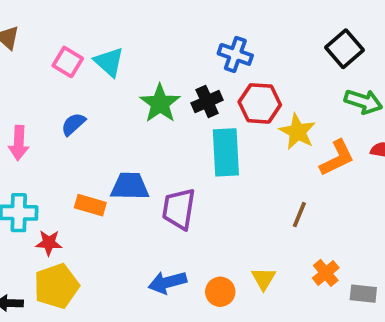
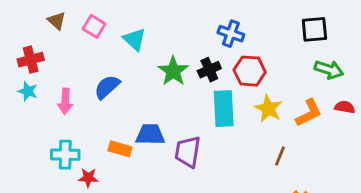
black square: (345, 49) -> (314, 29), turned 36
pink square: (68, 62) -> (94, 26), moved
blue semicircle: (73, 124) -> (107, 87), size x1.4
yellow star: (297, 132) -> (268, 109), moved

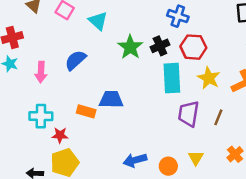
purple trapezoid: (188, 152) -> (189, 114), moved

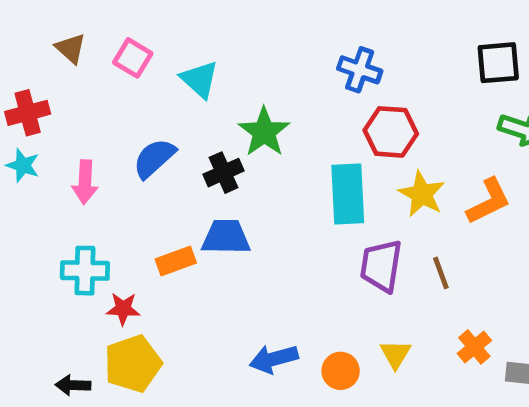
black cross: (160, 46) -> (224, 173), moved
orange rectangle: (86, 111) -> (176, 261), turned -36
brown line: (218, 117) -> (441, 273), turned -42

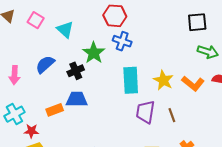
blue cross: (360, 70) -> (122, 41), moved
red hexagon: (391, 132) -> (115, 16), moved
orange L-shape: (489, 201) -> (193, 83), turned 65
cyan cross: (85, 271) -> (14, 114), turned -30

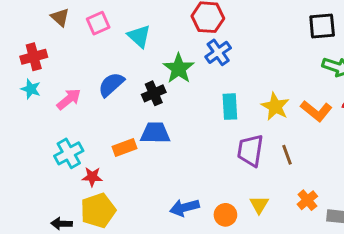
pink square: (36, 20) -> (98, 23), turned 35
blue cross: (122, 41) -> (218, 52), turned 36
pink arrow: (14, 75) -> (69, 99), turned -132
cyan rectangle: (131, 80) -> (230, 107), size x0.7

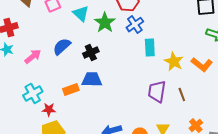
green star: (179, 68) -> (105, 23), moved
cyan rectangle: (230, 107) -> (150, 48), moved

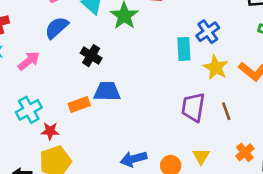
blue cross: (135, 25) -> (208, 32), moved
blue semicircle: (62, 47) -> (57, 28), moved
black cross: (91, 53) -> (91, 56), moved, turned -35

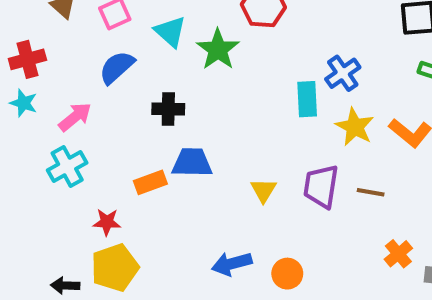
black cross: (91, 56) -> (168, 109), turned -30
cyan cross: (29, 110) -> (67, 167), moved
brown line: (226, 111) -> (371, 192), turned -60
yellow triangle: (201, 156) -> (263, 190), moved

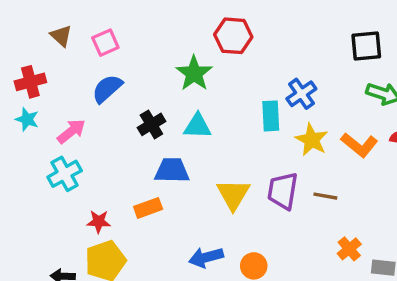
cyan triangle: (170, 32) -> (197, 126), moved, turned -40
black cross: (168, 109) -> (151, 124), turned -32
orange rectangle: (150, 182) -> (148, 208), moved
yellow triangle: (263, 190) -> (233, 194), size x1.5

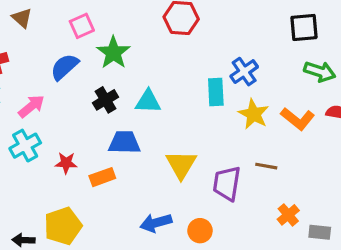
pink square: (105, 43) -> (82, 26), moved
green star: (194, 73) -> (113, 53), moved
purple trapezoid: (283, 191) -> (227, 183), moved
red star: (99, 222) -> (66, 163), moved

